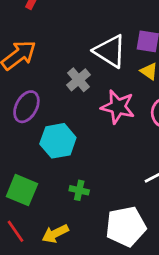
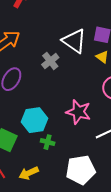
pink star: (118, 107) -> (78, 112), moved
cyan hexagon: (58, 141) -> (34, 120), moved

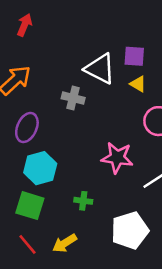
gray cross: (50, 61) -> (73, 98), turned -30
cyan hexagon: (34, 120) -> (40, 168), moved

